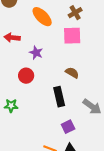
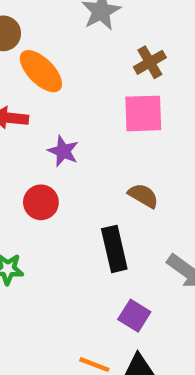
orange ellipse: (42, 17) -> (41, 71), moved
purple square: (68, 127) -> (134, 316), turned -32

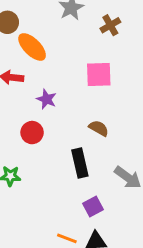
brown cross: (150, 62) -> (110, 25), moved
purple square: (134, 316) -> (93, 206), turned 30

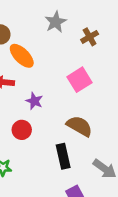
pink square: (99, 75) -> (79, 80), turned -30
brown semicircle: (99, 128) -> (79, 126), size x1.5

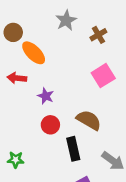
pink square: (79, 80) -> (103, 76), moved
red circle: (22, 130) -> (50, 125), moved

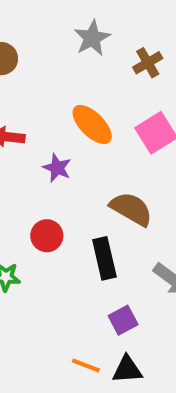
orange ellipse: (34, 53) -> (92, 125), moved
red circle: (50, 125) -> (47, 236), moved

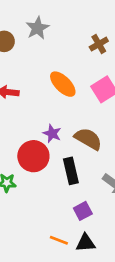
gray star: (92, 38) -> (37, 28), moved
purple star: (57, 168) -> (52, 133), moved
red circle: (47, 236) -> (33, 156), size x1.5

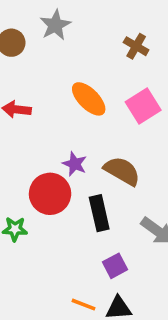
brown cross: (99, 44) -> (136, 46), turned -30

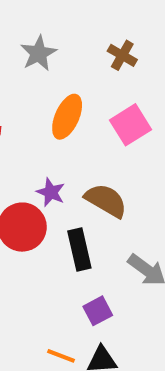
gray star: (55, 25) -> (38, 53), moved
orange ellipse: (89, 99) -> (67, 117), turned 69

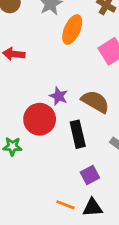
orange ellipse: (67, 117) -> (72, 30), moved

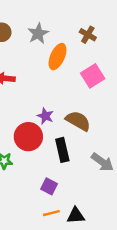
purple square: (90, 175) -> (49, 186), moved, turned -35
orange line: (65, 205) -> (51, 213), turned -35

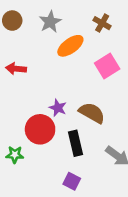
orange ellipse: (58, 57) -> (70, 46), turned 30
purple square: (49, 186) -> (72, 181), moved

